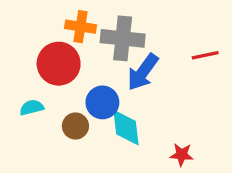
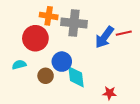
blue arrow: (143, 72) -> (104, 37), moved

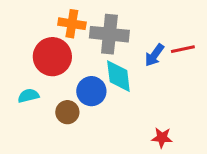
blue arrow: (104, 37) -> (154, 55), size x0.7
cyan diamond: (76, 77) -> (118, 76), moved

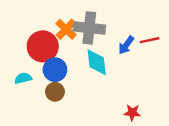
orange cross: (72, 24) -> (66, 29), moved, turned 35
blue circle: (91, 91) -> (55, 70), moved

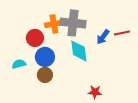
orange cross: (66, 29) -> (54, 24), turned 36
red circle: (43, 46) -> (35, 38), size x0.7
red star: (132, 113) -> (95, 92), moved

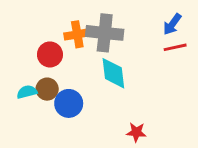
blue arrow: (103, 37) -> (172, 24), moved
blue circle: (45, 57) -> (69, 103), moved
brown circle: (45, 75) -> (47, 89), moved

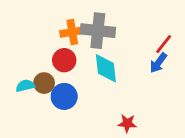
blue arrow: (172, 24) -> (158, 63), moved
red line: (175, 47) -> (164, 44), turned -40
red circle: (50, 54) -> (64, 60), moved

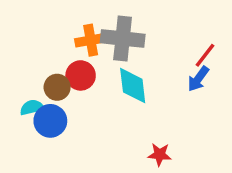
brown circle: (44, 83) -> (57, 87), moved
blue circle: (64, 96) -> (50, 121), moved

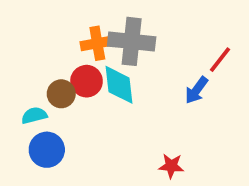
blue arrow: (198, 79) -> (197, 90), moved
cyan diamond: (133, 86) -> (119, 85), moved
blue circle: (50, 121) -> (47, 150), moved

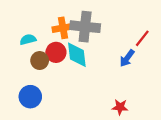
cyan semicircle: (34, 115) -> (28, 40), moved
red star: (171, 166) -> (120, 107), moved

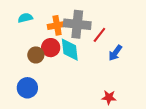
red line: (142, 38) -> (99, 35), moved
cyan semicircle: (28, 40) -> (25, 18), moved

